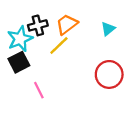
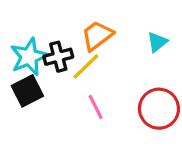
black cross: (38, 25) -> (58, 57), moved
pink line: (39, 90) -> (96, 107), moved

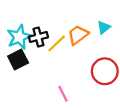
orange trapezoid: (97, 36) -> (78, 35), moved
pink line: (96, 107) -> (63, 94), moved

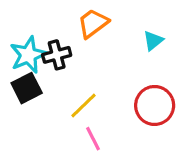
orange trapezoid: (78, 35) -> (93, 23), moved
yellow line: (57, 43) -> (84, 105), moved

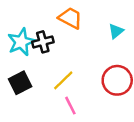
orange trapezoid: (93, 23) -> (70, 18), turned 65
black square: (27, 88) -> (20, 83), moved

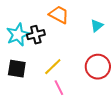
black square: (20, 83) -> (17, 69), turned 36

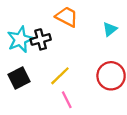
black square: (17, 69) -> (19, 78), turned -36

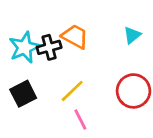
orange trapezoid: (67, 17) -> (75, 36), moved

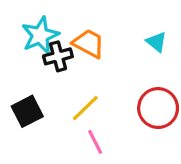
cyan triangle: (132, 35) -> (156, 42), turned -42
cyan star: (25, 47) -> (40, 35), moved

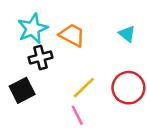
black cross: (58, 56) -> (40, 57), moved
yellow line: (85, 108) -> (84, 88), moved

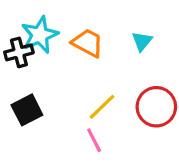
cyan triangle: (127, 34) -> (142, 41), moved, turned 30
black cross: (40, 57) -> (19, 52), moved

